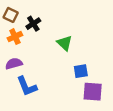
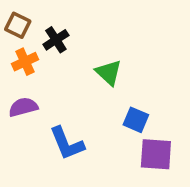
blue square: (81, 71) -> (136, 120), turned 32
blue L-shape: (27, 86) -> (67, 143), moved

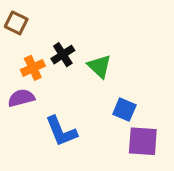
black cross: (56, 40) -> (63, 55), moved
orange cross: (25, 62) -> (33, 68), moved

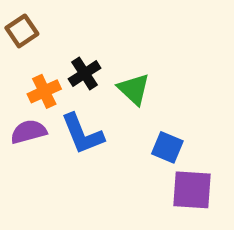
brown square: (16, 23) -> (22, 31), turned 30
blue L-shape: (61, 131) -> (82, 134), moved

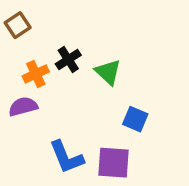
blue L-shape: (82, 134) -> (66, 157), moved
purple square: (192, 190) -> (113, 163), moved

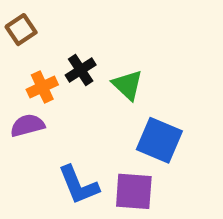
blue square: (135, 119) -> (159, 140), size x1.5

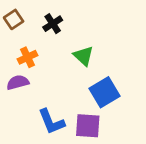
black cross: (81, 70) -> (53, 24), moved
blue square: (159, 140) -> (104, 92), turned 36

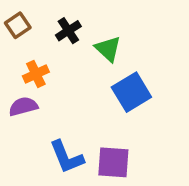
green triangle: (83, 56) -> (108, 49), moved
blue square: (104, 92) -> (131, 92), moved

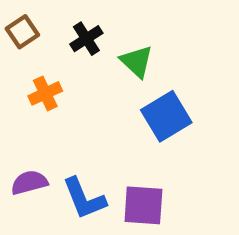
purple semicircle: (23, 106) -> (29, 183), moved

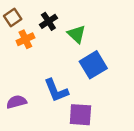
orange cross: (45, 93) -> (25, 39), moved
blue L-shape: (84, 198) -> (56, 90), moved

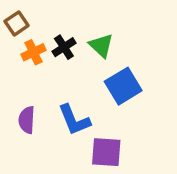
black cross: (48, 21) -> (64, 47), moved
purple semicircle: (16, 102) -> (27, 120), moved, turned -72

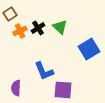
blue square: (123, 86) -> (89, 49), moved
purple semicircle: (27, 120) -> (16, 88), moved

